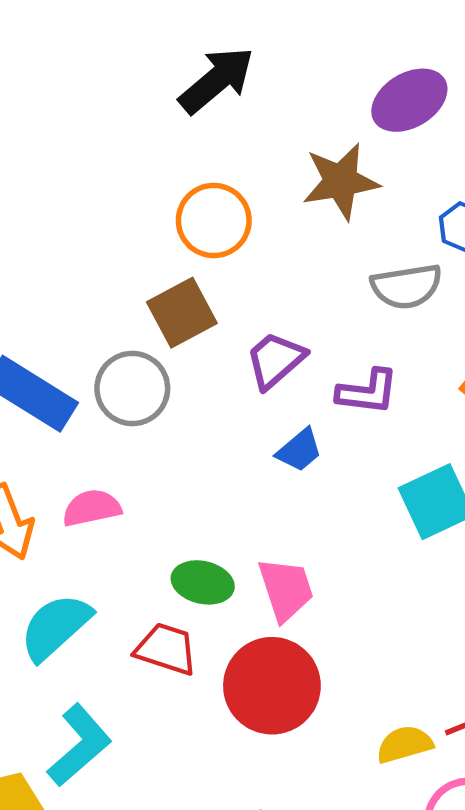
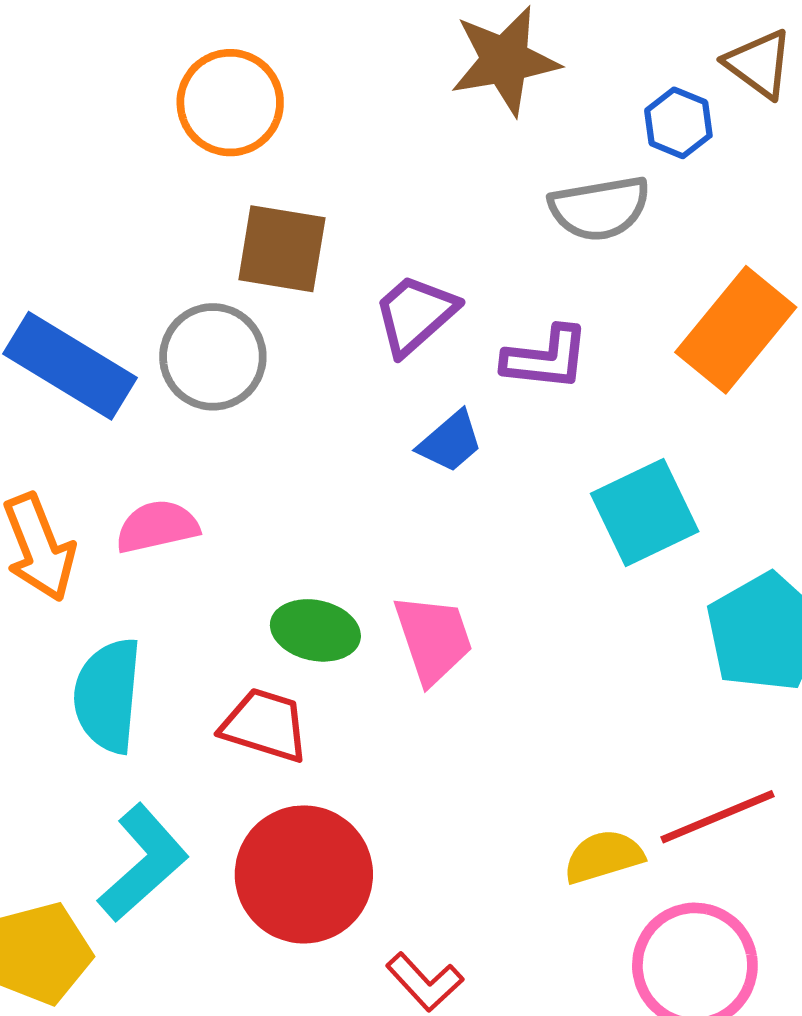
orange circle: (214, 221) -> (230, 103), moved
brown square: (182, 313) -> (282, 249), turned 38
cyan semicircle: (55, 627) -> (108, 695), turned -42
red circle: (272, 686) -> (304, 874), moved

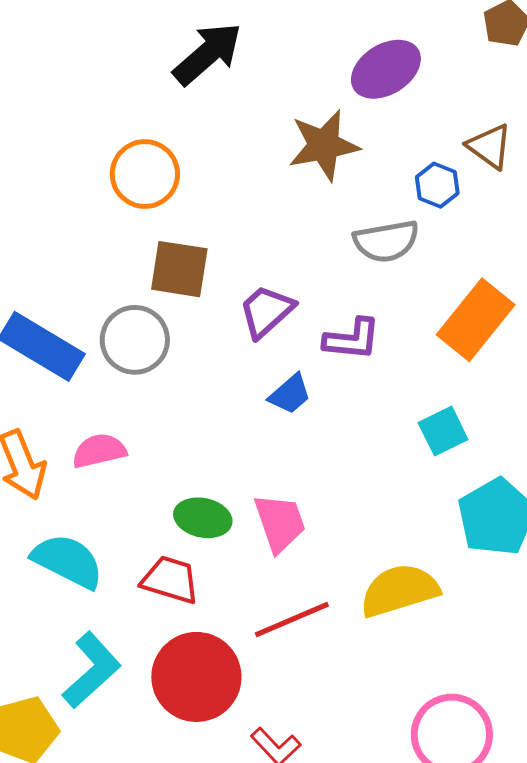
cyan square: (645, 512) -> (443, 431), moved, size x0.7
cyan semicircle: (108, 695) -> (68, 561), turned 112
red line: (718, 817) -> (292, 619), moved
yellow semicircle: (604, 857) -> (399, 590), moved, size x1.5

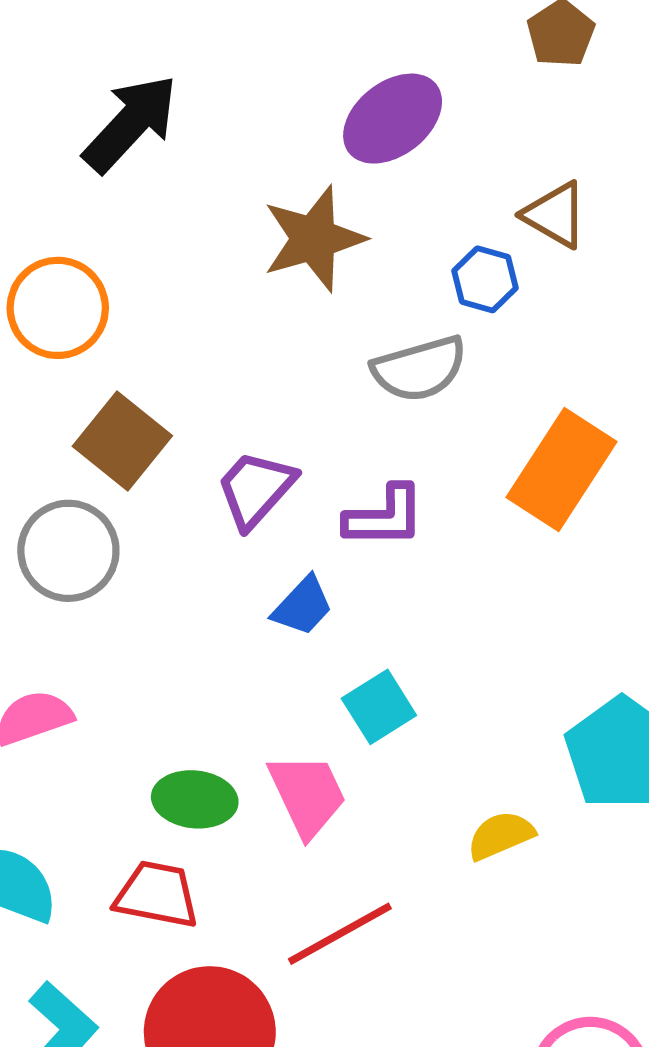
brown square: (179, 269) -> (122, 441), turned 36
cyan square: (443, 431) -> (379, 707), moved
yellow semicircle: (399, 590) -> (501, 835), moved, size x0.6

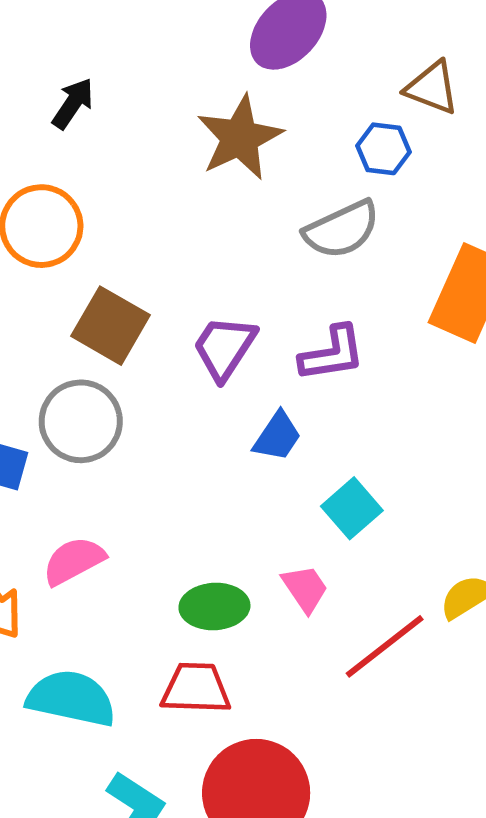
black arrow: (131, 123) -> (73, 103), moved, size x0.6
pink trapezoid: (307, 795) -> (305, 589), size x0.7
red line: (340, 934) -> (385, 646), moved

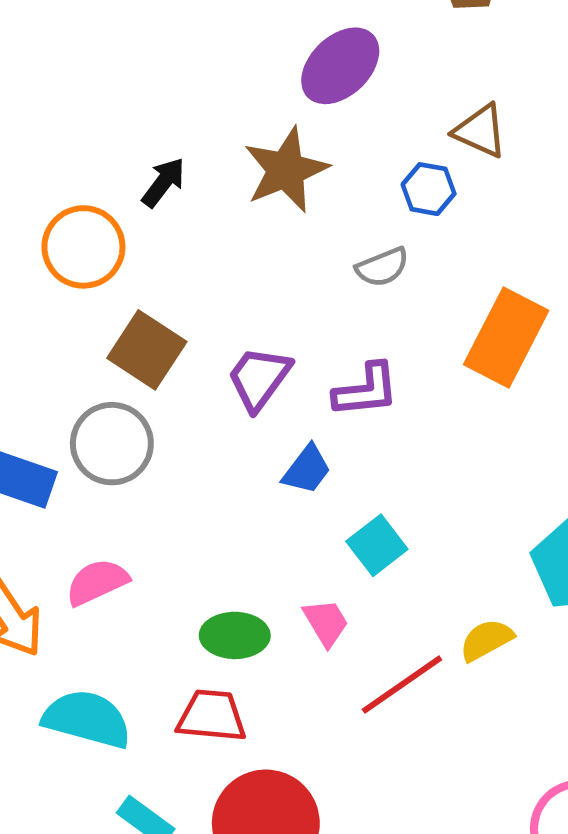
black arrow: (73, 103) -> (163, 182), moved
gray semicircle: (342, 230) -> (382, 267), size x0.7

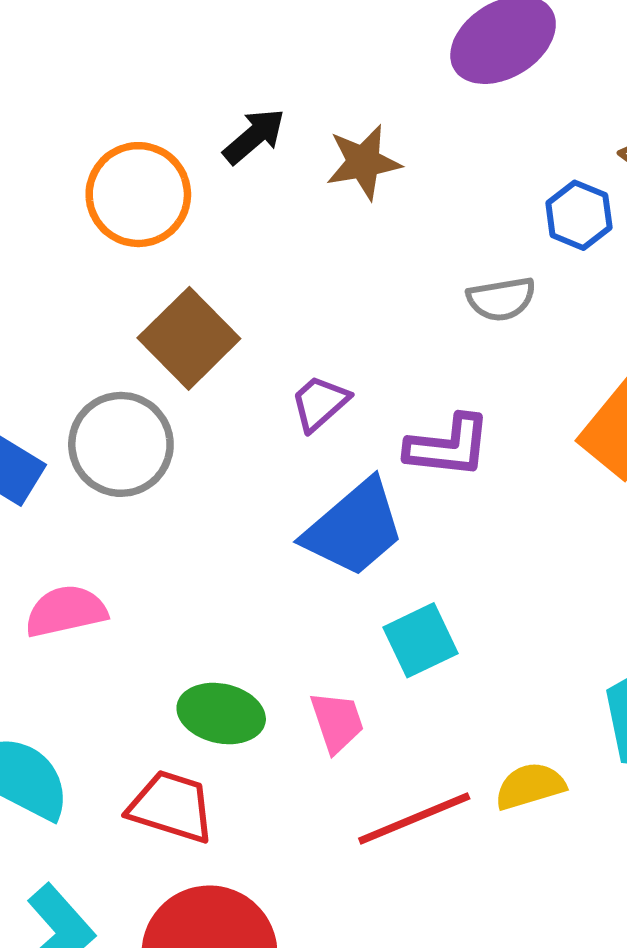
brown star: (286, 170) -> (363, 162), moved, size x0.7
purple trapezoid: (259, 378) -> (320, 403), size x0.7
blue trapezoid: (307, 469) -> (354, 528), size x1.6

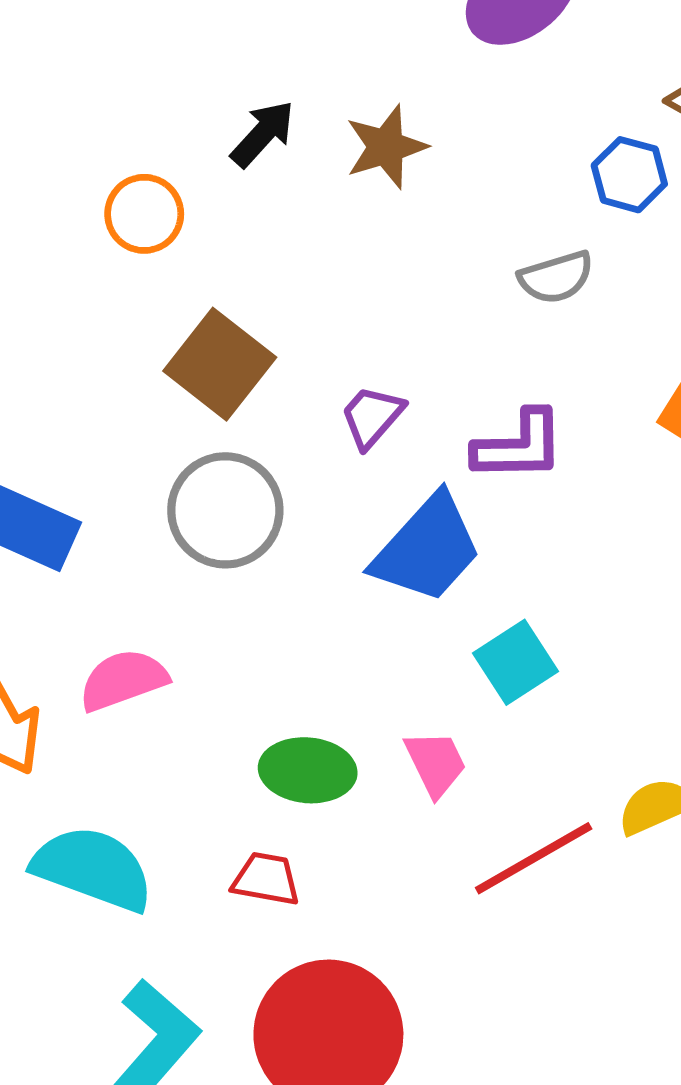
orange circle: (138, 195) -> (144, 214), size x0.7
gray circle: (121, 444) -> (225, 510), moved
red trapezoid: (171, 807) -> (266, 879), size x0.7

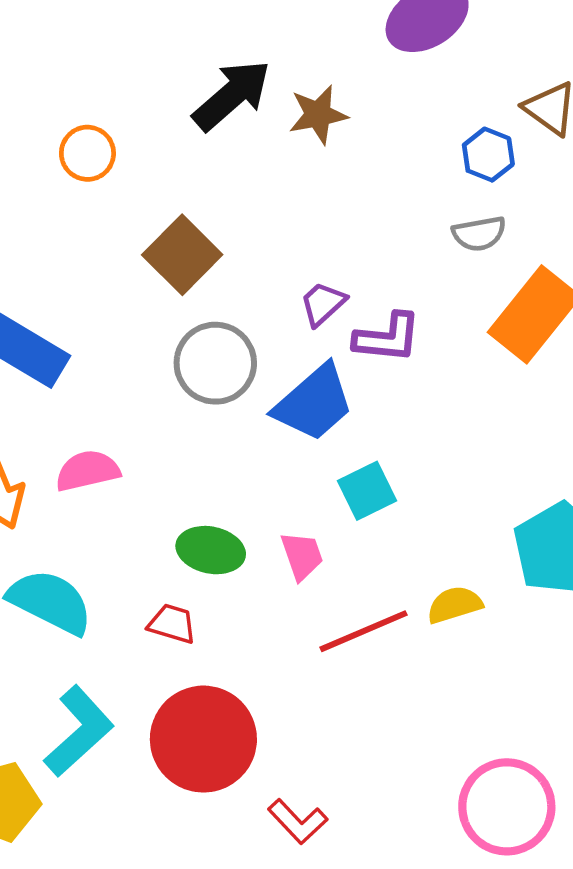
black arrow: (263, 134) -> (232, 95), size x1.6
orange circle: (144, 214) -> (87, 153), moved
gray semicircle: (556, 277) -> (479, 234), moved
purple trapezoid: (372, 417) -> (323, 304), moved
gray circle: (225, 510) -> (215, 363), moved

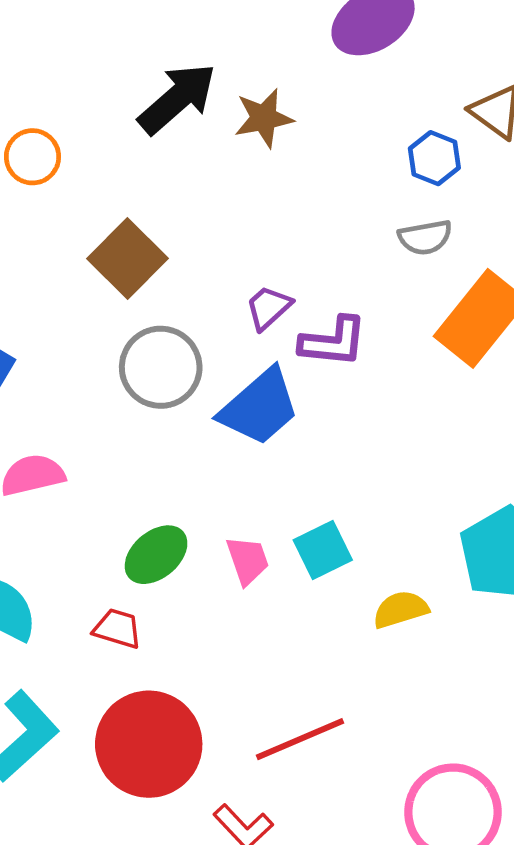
cyan square: (367, 491) -> (323, 550), moved
green ellipse: (211, 550) -> (156, 555), turned -52
red line: (364, 631) -> (300, 739), moved

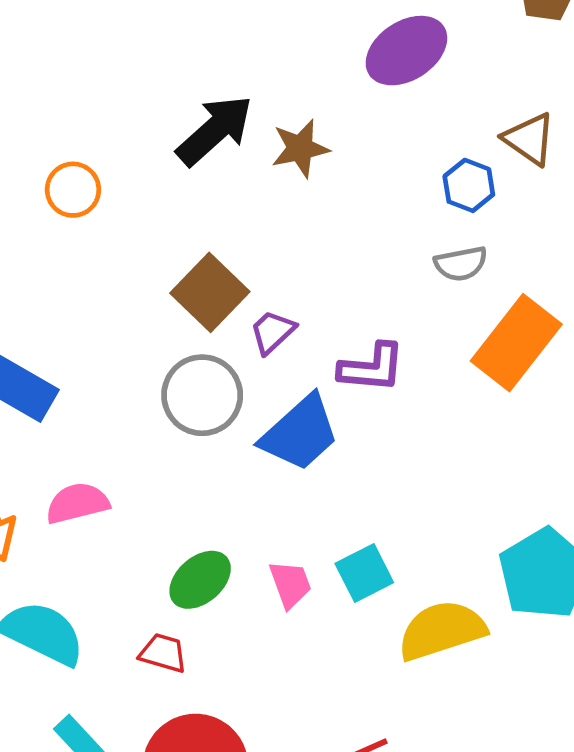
brown square: (127, 259) -> (210, 292), moved
purple trapezoid: (268, 308) -> (272, 332), moved
yellow semicircle: (401, 609) -> (442, 630), size x1.6

